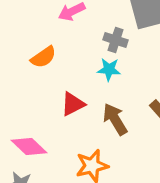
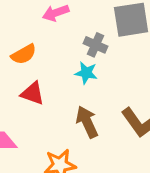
red triangle: (73, 104) -> (33, 93), moved, turned 40

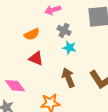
gray cross: (95, 45) -> (64, 30), moved

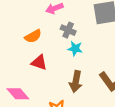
brown arrow: (68, 78) -> (76, 82), turned -144

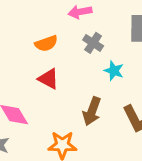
cyan star: (75, 49) -> (114, 71), moved

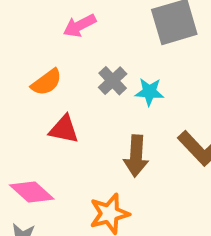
gray cross: (93, 43) -> (113, 81), moved, turned 30

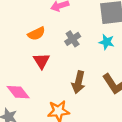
cyan star: (149, 92) -> (107, 42), moved
red triangle: (64, 129) -> (41, 61), turned 36

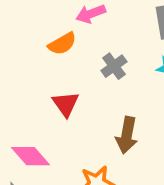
orange semicircle: (36, 34) -> (62, 44), moved

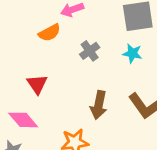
red triangle: (66, 104) -> (37, 84), moved

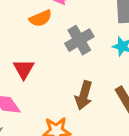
gray cross: (90, 51) -> (79, 40), size x1.4

